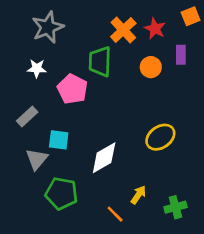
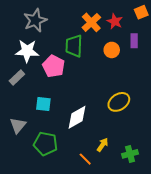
white star: (37, 68) -> (27, 51), size x1.6
gray rectangle: (27, 117) -> (17, 77), moved
gray triangle: (37, 159) -> (18, 125), moved

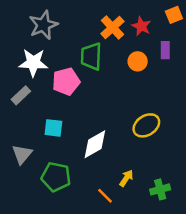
pink pentagon: (54, 66) -> (66, 81), turned 30

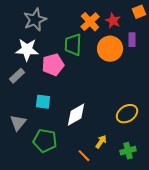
orange circle: (138, 61) -> (110, 49), size x1.6
yellow ellipse: (146, 125) -> (127, 114), moved

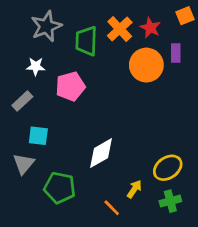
green trapezoid: (73, 45) -> (86, 41), moved
white star: (27, 50) -> (36, 66), size x0.6
cyan square: (43, 102) -> (38, 136), moved
yellow ellipse: (127, 114) -> (168, 168), moved

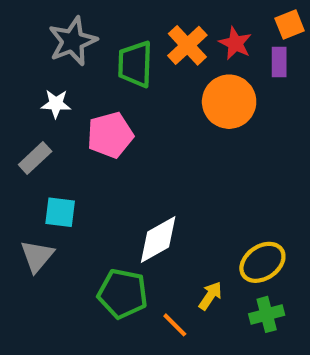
purple rectangle: (176, 53) -> (279, 62), moved
green pentagon: (60, 188) -> (123, 294), moved

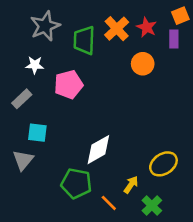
orange circle: (229, 102) -> (143, 64), size x0.7
green cross: (267, 314) -> (152, 206), moved, turned -30

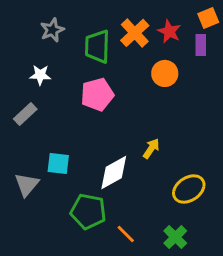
gray star: (45, 26) -> (52, 30), size x0.7
pink pentagon: (69, 85) -> (97, 94), moved
cyan square: (37, 133) -> (58, 163), moved
yellow arrow: (131, 185) -> (151, 148), moved

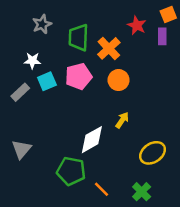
orange cross: (135, 33) -> (109, 48), moved
orange circle: (165, 73) -> (119, 80), moved
cyan square: (58, 163) -> (47, 81), moved, turned -30

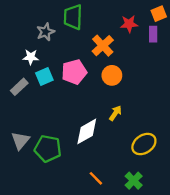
gray star: (42, 24) -> (46, 32), moved
red star: (137, 25) -> (129, 24), turned -30
green trapezoid: (78, 38) -> (73, 17), moved
green pentagon: (71, 171) -> (48, 149), moved

